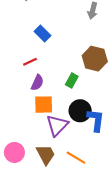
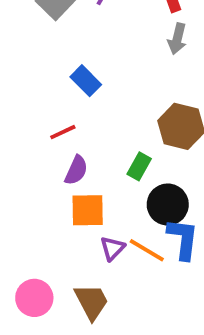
black circle: (80, 111) -> (168, 205), moved
purple triangle: (57, 125) -> (112, 248), size x0.6
orange line: (76, 158) -> (147, 250), moved

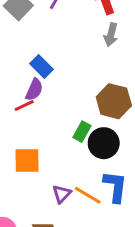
purple semicircle: (76, 170) -> (34, 90), moved
black circle: (168, 205) -> (104, 143), moved
orange square: (88, 210) -> (27, 161), moved

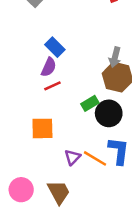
gray arrow: (111, 35) -> (115, 57), moved
red line: (24, 106) -> (52, 86), moved
green rectangle: (82, 132) -> (90, 103), turned 30

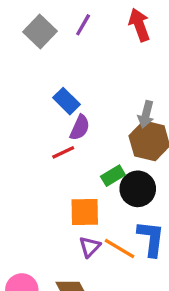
purple semicircle: (49, 67) -> (80, 128), moved
orange square: (42, 128) -> (85, 212), moved

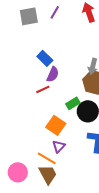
gray square: (40, 31) -> (29, 16), turned 36
orange square: (85, 212) -> (56, 125), turned 36
orange line: (120, 248) -> (47, 158), moved

